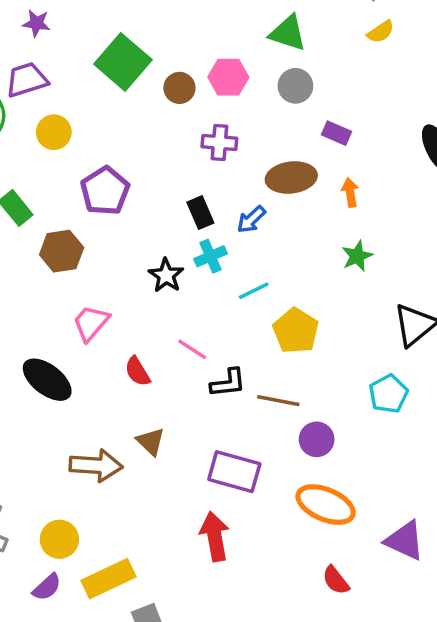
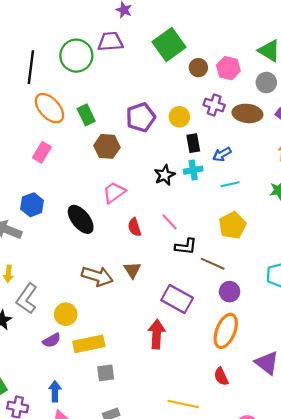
yellow circle: (54, 132) -> (179, 117), moved
brown ellipse: (291, 177) -> (247, 113), moved
cyan line: (254, 291) -> (230, 184), moved
orange ellipse: (326, 505) -> (226, 331), turned 76

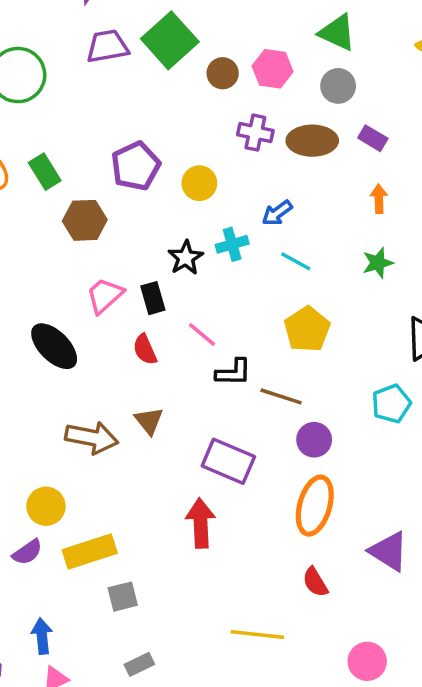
purple trapezoid: (110, 42) -> (107, 46), moved
yellow circle: (179, 117) -> (199, 183), moved
black rectangle: (193, 143) -> (153, 298), moved
cyan line: (230, 184) -> (296, 261), turned 48

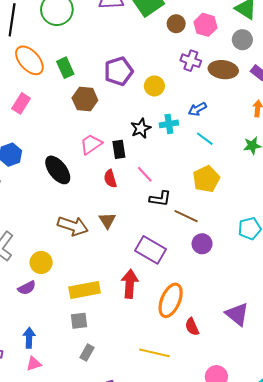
orange ellipse: (315, 506) -> (171, 300), moved
yellow rectangle: (90, 551) -> (85, 290), moved
gray rectangle: (139, 664) -> (87, 353), moved, turned -42

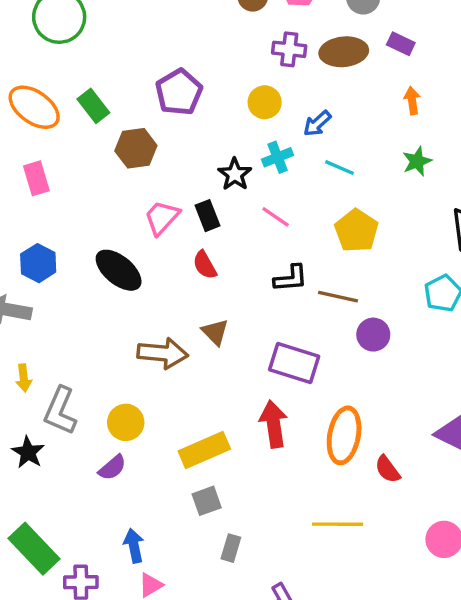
yellow circle: (154, 86) -> (265, 102), moved
pink rectangle: (21, 103) -> (36, 178), turned -36
pink line: (145, 174) -> (276, 217), moved

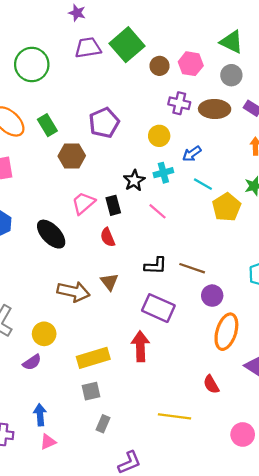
yellow pentagon: (356, 231) -> (227, 207), moved
black L-shape: (291, 278) -> (156, 266), moved
orange ellipse: (344, 435) -> (226, 332), moved

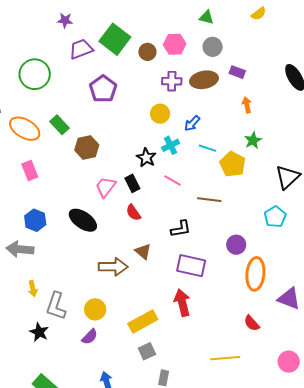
green triangle: (231, 42) -> (207, 17), size x0.7
purple pentagon: (104, 123) -> (103, 89), moved
brown line: (192, 268) -> (209, 200), moved

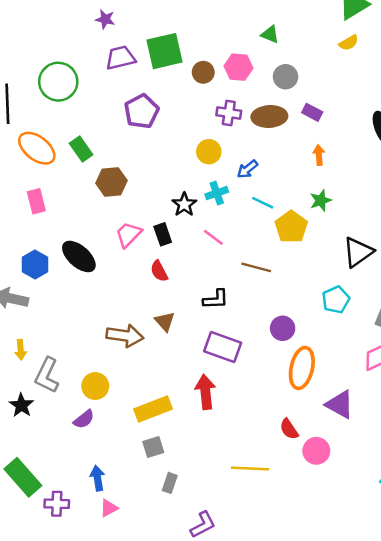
green triangle: (207, 17) -> (270, 34), moved
green square: (115, 39) -> (165, 51), turned 32
black ellipse: (83, 220) -> (79, 256), moved
pink circle: (289, 362) -> (316, 451), moved

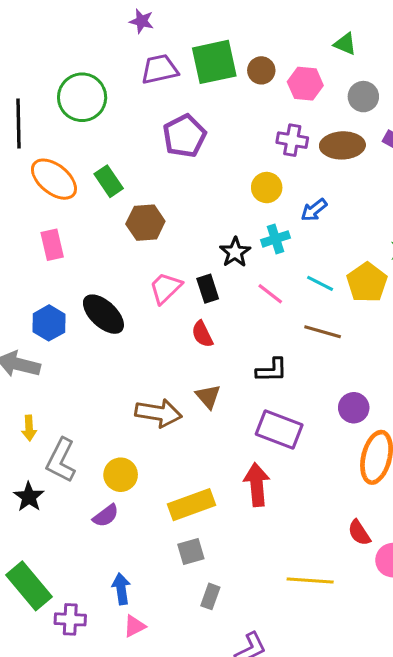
brown circle: (203, 72) -> (261, 70), moved
cyan line: (263, 203) -> (320, 283), moved

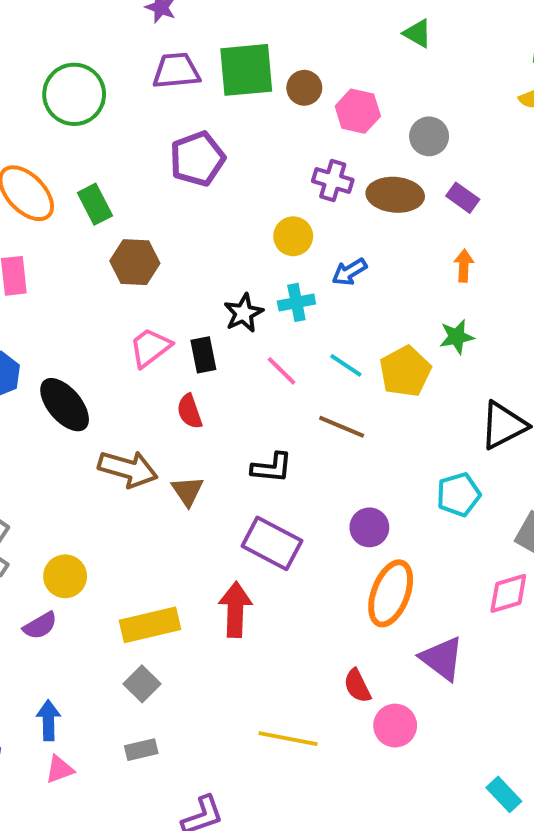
green triangle: (345, 44) -> (418, 33), moved
black ellipse: (103, 314) -> (65, 405), moved
brown arrow: (158, 413) -> (128, 469), moved
gray square: (191, 552) -> (142, 684), turned -36
gray rectangle: (210, 596) -> (141, 750), moved, turned 50

